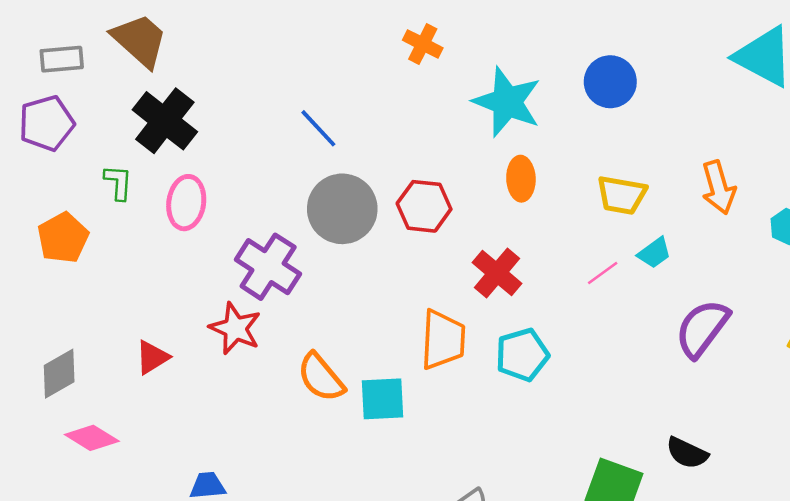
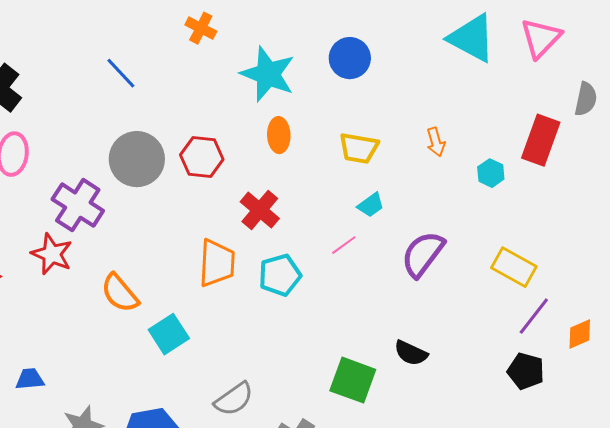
blue line: (318, 128) -> (121, 73), moved
orange arrow: (718, 187) -> (436, 142), size x0.7
cyan trapezoid: (654, 253) -> (371, 205), moved
pink line: (603, 273) -> (344, 245), moved
cyan square: (383, 399) -> (169, 334), moved, turned -30

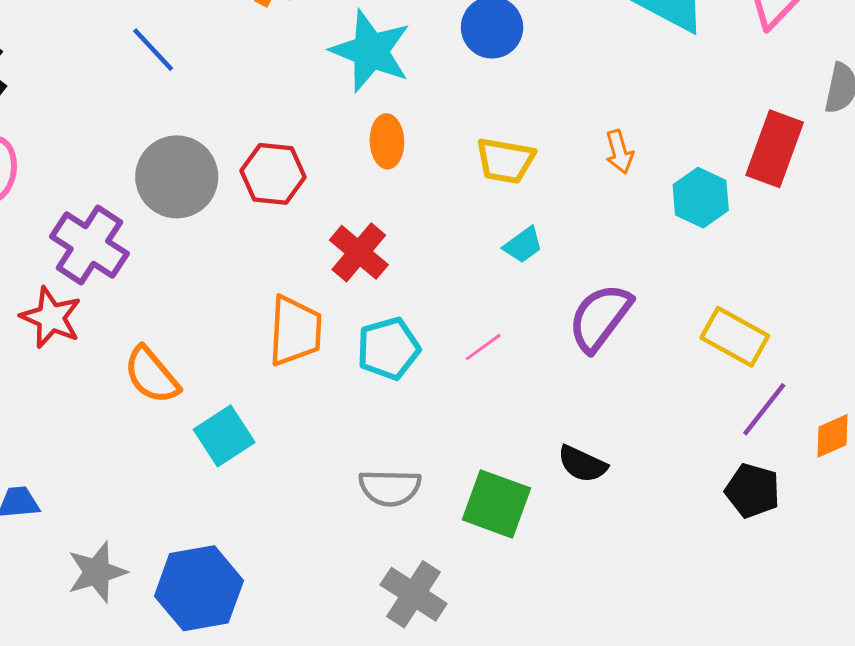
cyan hexagon: (491, 173) -> (701, 198), size x1.4
pink line: (344, 245) -> (483, 347), moved
gray semicircle: (234, 399) -> (390, 488), moved, turned 36

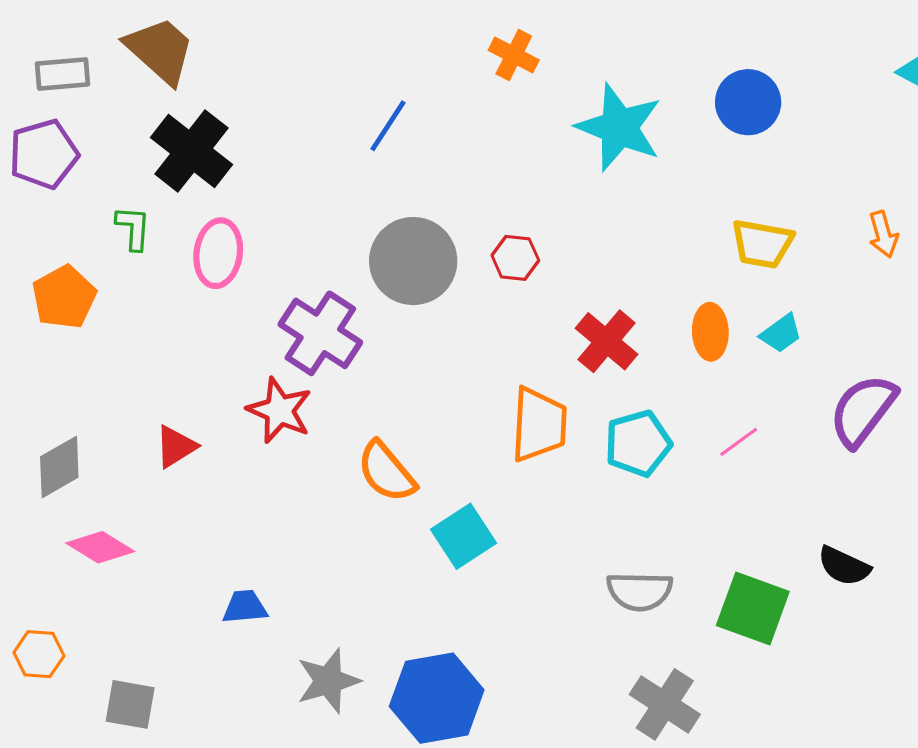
blue line: (153, 50) -> (388, 126), turned 76
orange ellipse: (387, 141) -> (710, 332), moved
red hexagon: (273, 174) -> (515, 258), size x0.7

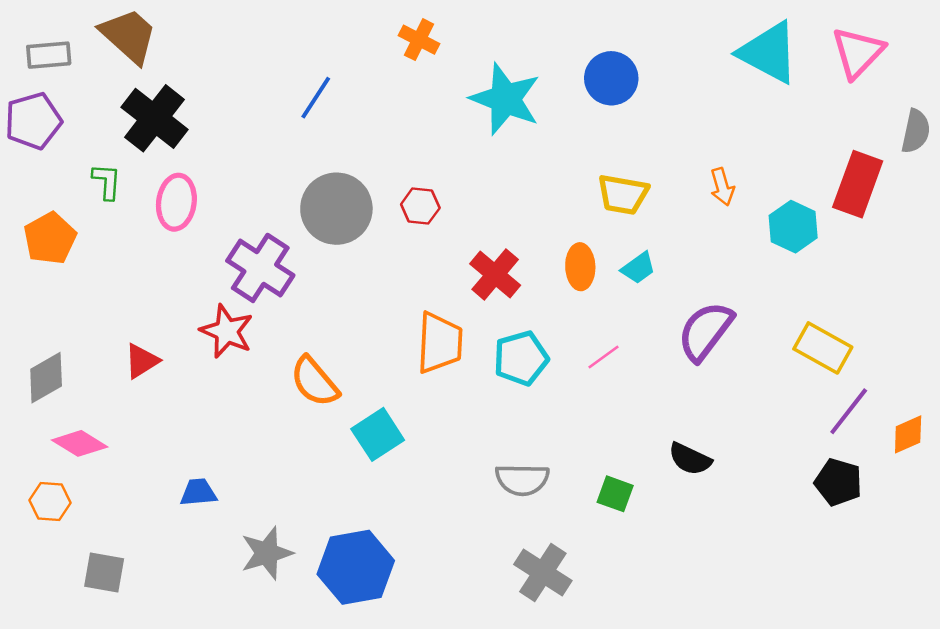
green square: (753, 609) -> (615, 494), size x0.6
orange hexagon: (39, 654) -> (50, 502), moved

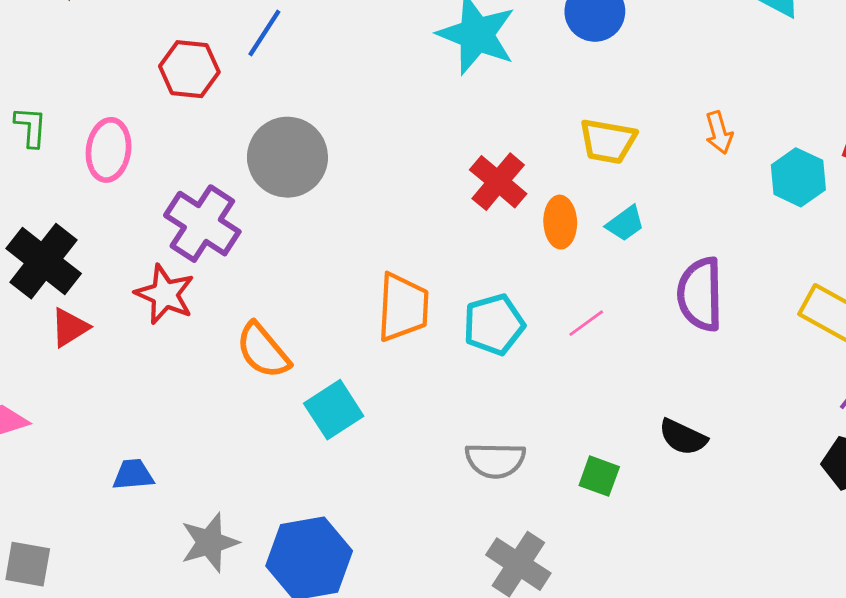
black cross: (154, 118) -> (44, 261), moved
red hexagon: (420, 206) -> (189, 69), moved, size x1.4
red cross: (495, 274) -> (498, 182), moved
purple semicircle: (705, 331) -> (700, 294), turned -38

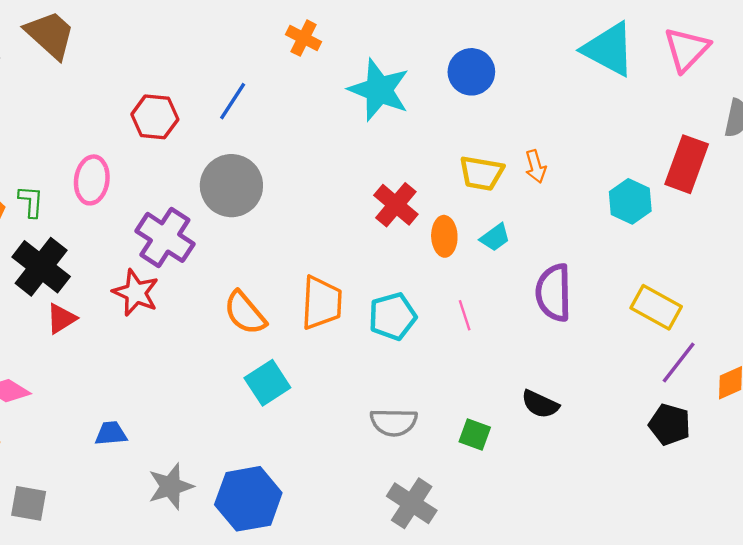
blue line: (264, 33) -> (233, 101), moved
green L-shape: (31, 127) -> (31, 201), moved
orange arrow: (719, 133) -> (536, 166), moved
pink line: (586, 323) -> (465, 315), turned -72
orange semicircle: (263, 351) -> (245, 313), moved

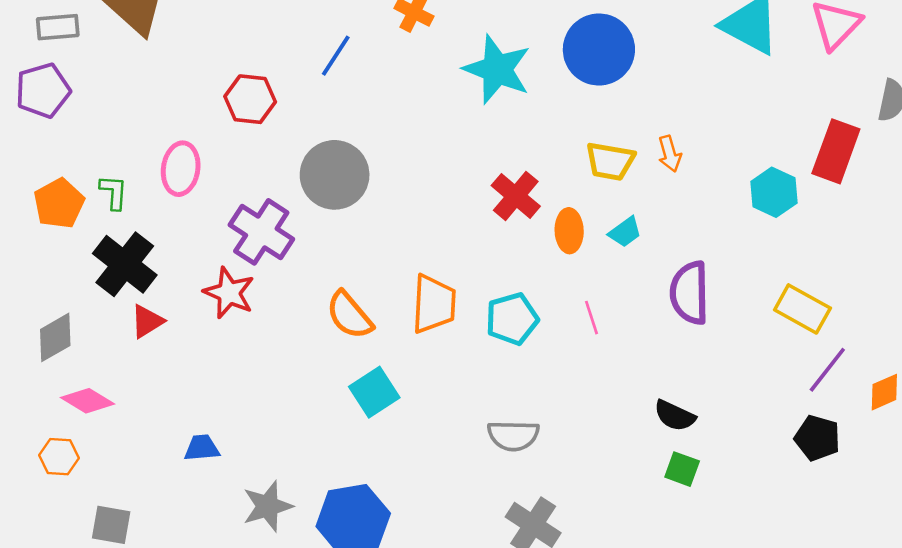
blue circle: (471, 72) -> (599, 50), size x1.4
blue line: (233, 101) -> (336, 56), moved
green square: (475, 435) -> (682, 469), moved

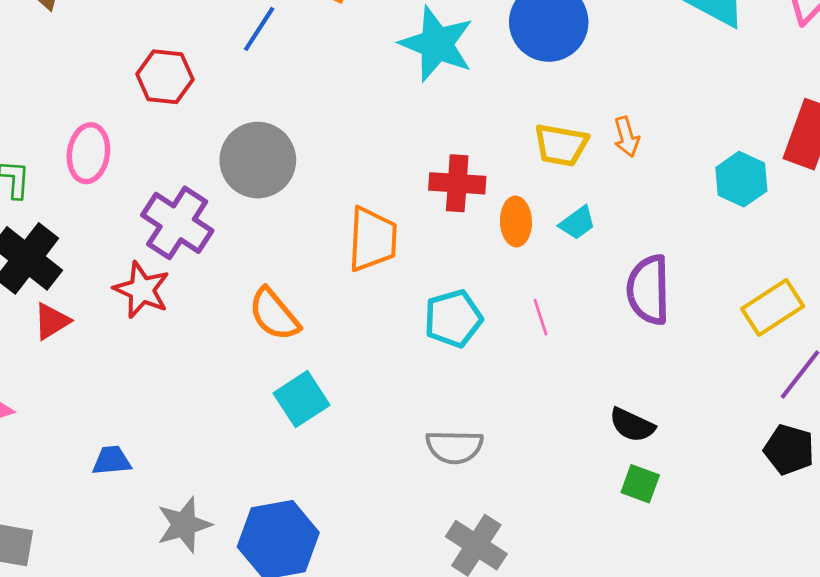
red cross: (516, 196) -> (457, 183), turned -36
orange trapezoid: (434, 304) -> (373, 239), moved
yellow rectangle: (802, 309) -> (773, 308), turned -62

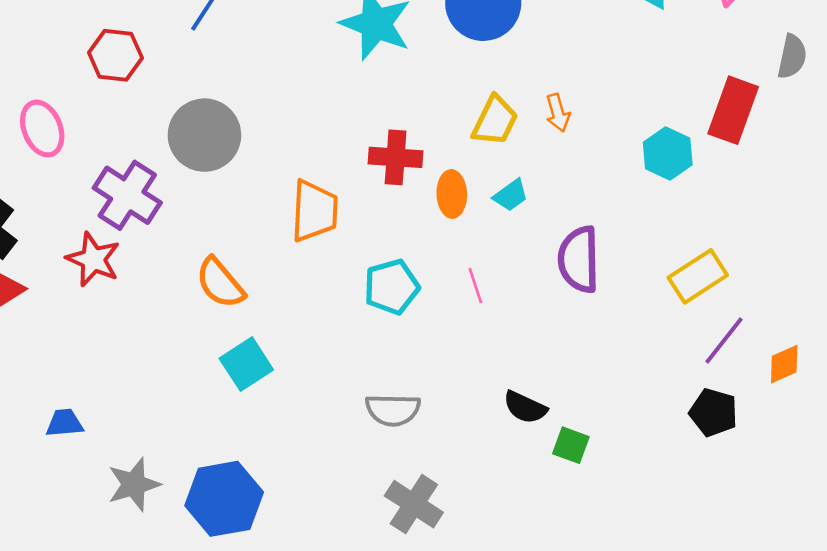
yellow trapezoid: (561, 145) -> (495, 121), turned -74
pink ellipse: (88, 153) -> (42, 129), turned -30
black semicircle: (632, 425) -> (525, 407), moved

